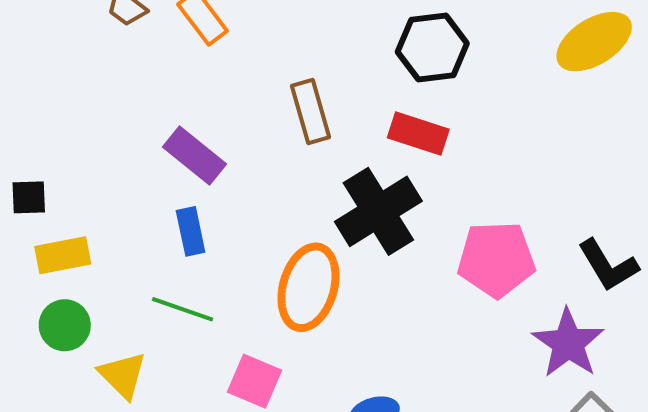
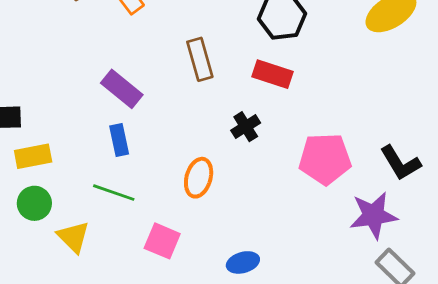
black cross: (378, 211) -> (246, 127), size x0.5
orange ellipse: (308, 287) -> (199, 178), size x0.7
purple star: (568, 343) -> (373, 215), turned 30

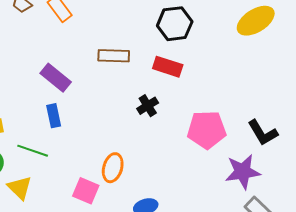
brown rectangle: (200, 59) -> (114, 56), turned -72
orange ellipse: (199, 178) -> (113, 168), moved
green line: (114, 193) -> (33, 151), moved

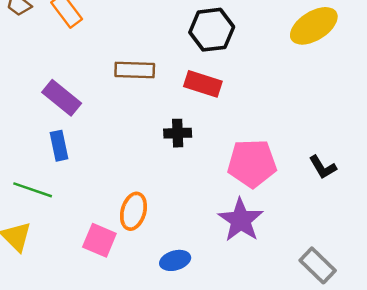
black cross: (148, 106) -> (178, 133), turned 30
black L-shape: (263, 133) -> (323, 167), size x0.7
purple star: (243, 172) -> (241, 220), moved, turned -30

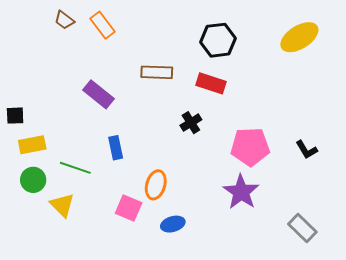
black cross: (178, 133) -> (191, 123), turned -30
blue rectangle: (59, 146) -> (116, 148), moved
blue ellipse: (175, 260) -> (173, 224), moved

